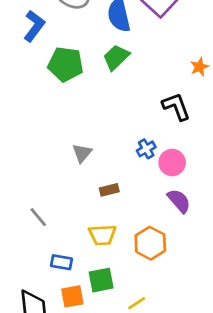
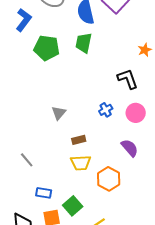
green trapezoid: (116, 57) -> (84, 43), turned -35
pink circle: (172, 163) -> (136, 113), moved
yellow trapezoid: (102, 235) -> (81, 163), moved
green square: (101, 280) -> (73, 206), turned -30

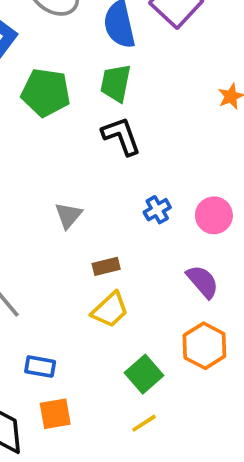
black L-shape: (128, 79) -> (121, 136), moved
yellow trapezoid: (81, 163) -> (110, 310), turned -40
orange hexagon: (109, 179) -> (204, 346), moved
green square: (73, 206) -> (144, 374), moved

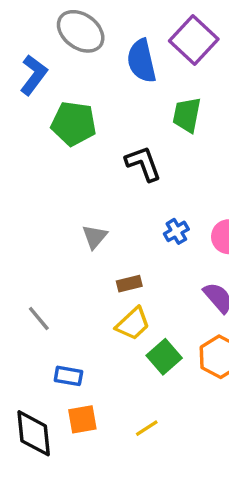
green trapezoid: (116, 83) -> (187, 115), moved
green square: (144, 374) -> (164, 357), moved
yellow line: (144, 423) -> (147, 428), moved

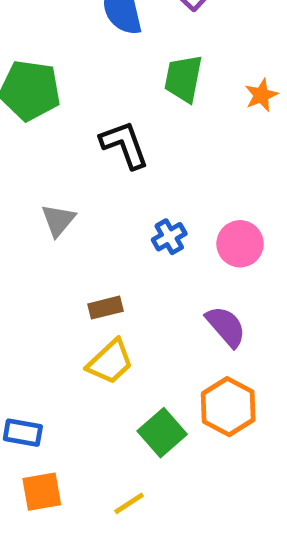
gray triangle: (95, 237) -> (58, 220), moved
green square: (164, 357) -> (162, 433), moved

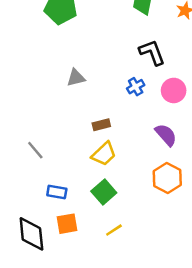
black L-shape: (124, 145) -> (152, 52), moved
gray triangle: (58, 220) -> (76, 78), turned 36
green square: (162, 433) -> (104, 192), moved

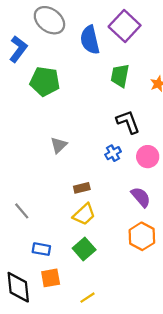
gray triangle: (76, 78) -> (59, 145), turned -30
yellow line: (114, 230) -> (88, 298), moved

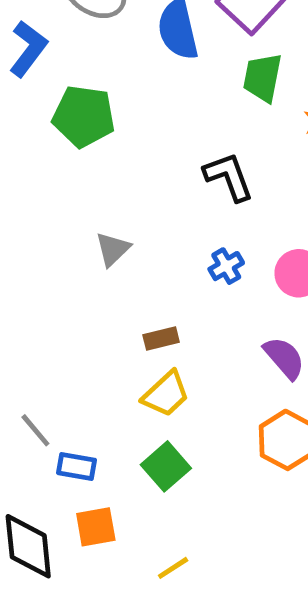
green trapezoid: (120, 76) -> (262, 78), moved
black L-shape: (128, 122) -> (229, 177), moved
gray line: (22, 211) -> (35, 430), moved

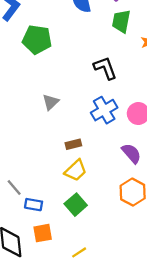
blue cross: (226, 266) -> (104, 110), size x1.6

